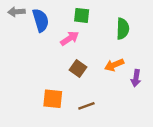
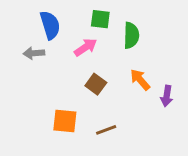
gray arrow: (16, 12) -> (34, 53), moved
green semicircle: (123, 29) -> (131, 35), moved
orange arrow: (114, 65) -> (140, 80), turned 72

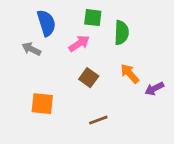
gray arrow: (34, 53) -> (31, 49), turned 30
purple arrow: (167, 96) -> (154, 89), turned 54
orange square: (65, 121) -> (42, 104), moved

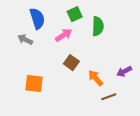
green square: (93, 18) -> (75, 14), turned -32
orange arrow: (130, 74) -> (96, 78), moved
brown line: (98, 120) -> (109, 97), moved

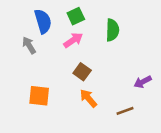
green square: (75, 14) -> (76, 16), moved
gray arrow: (25, 39) -> (29, 45), turned 32
orange arrow: (96, 78) -> (88, 98), moved

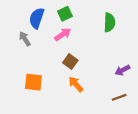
blue semicircle: (43, 21) -> (37, 18), turned -144
green semicircle: (112, 30) -> (109, 22), moved
brown line: (125, 111) -> (119, 97), moved

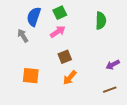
brown square: (70, 62) -> (65, 57), turned 32
orange arrow: (76, 84) -> (70, 78), turned -98

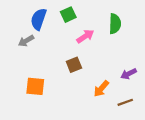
pink arrow: (58, 32) -> (85, 36), moved
gray arrow: (23, 36) -> (26, 41), turned -88
orange arrow: (70, 78) -> (101, 89), moved

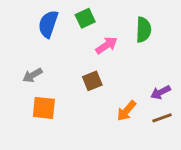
gray arrow: (26, 41) -> (33, 75), moved
brown line: (125, 102) -> (162, 118), moved

